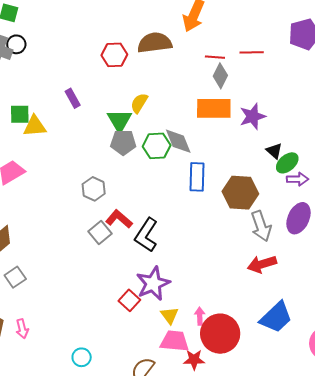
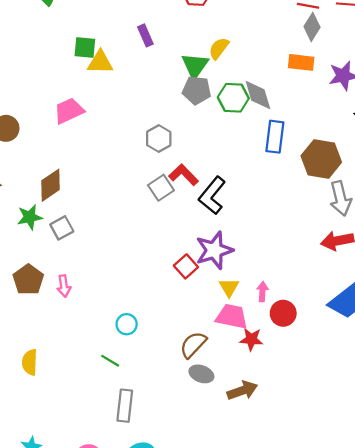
orange rectangle: (214, 108) -> (301, 62), size x0.7
red circle: (220, 334) -> (283, 313), size x0.6

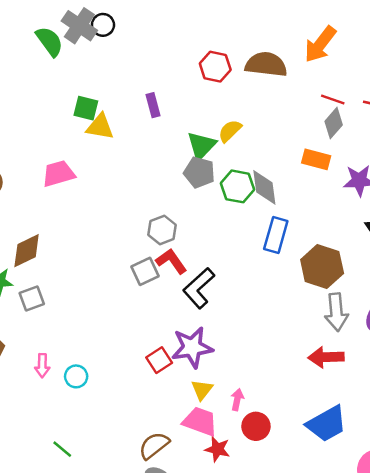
gray hexagon: (159, 138) -> (162, 230), moved
pink arrow: (64, 286) -> (42, 366), moved
cyan circle: (127, 324) -> (76, 376), moved

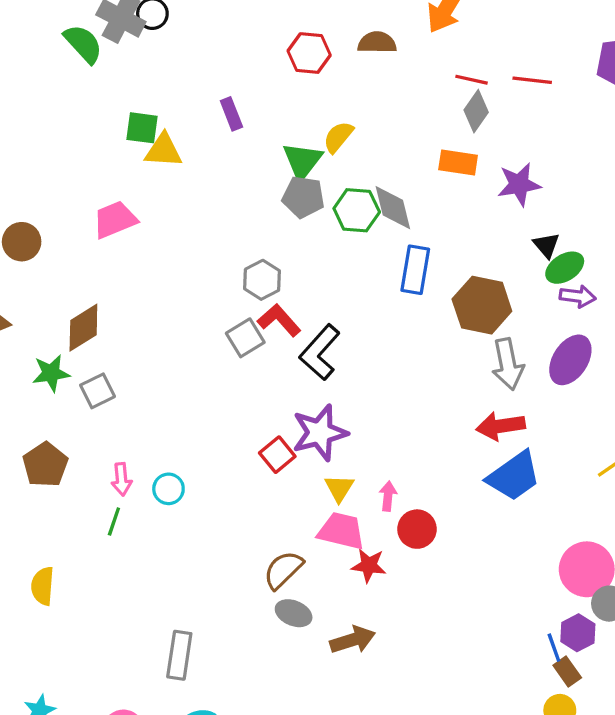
brown semicircle: (266, 64) -> (377, 43), size x0.7
blue trapezoid: (327, 424) -> (514, 476), moved
green line: (62, 449) -> (114, 522), moved, turned 75

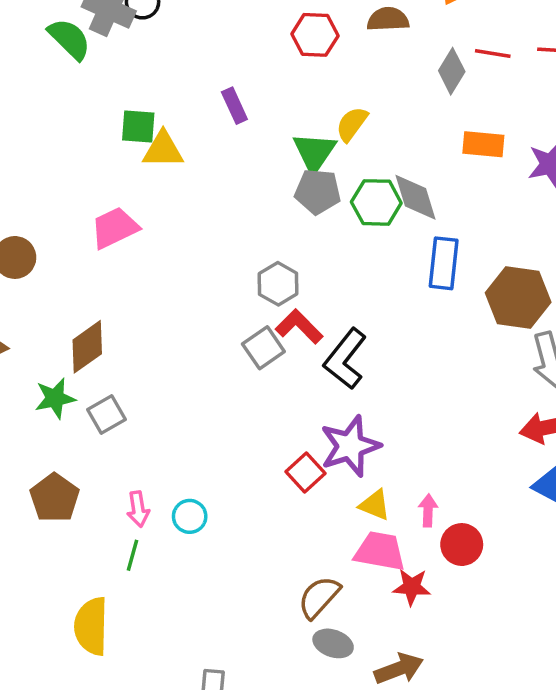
gray diamond: (476, 111) -> (452, 71), moved
yellow triangle: (339, 488) -> (375, 505), turned -36
yellow semicircle: (43, 586) -> (91, 626), moved, size x1.4

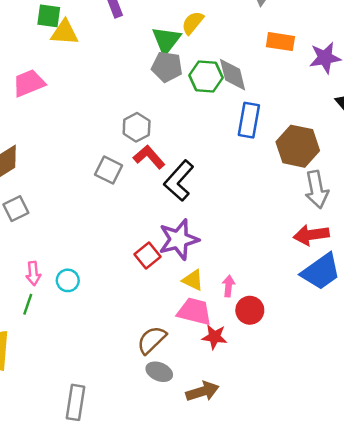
gray square: (263, 348) -> (109, 170), moved, turned -32

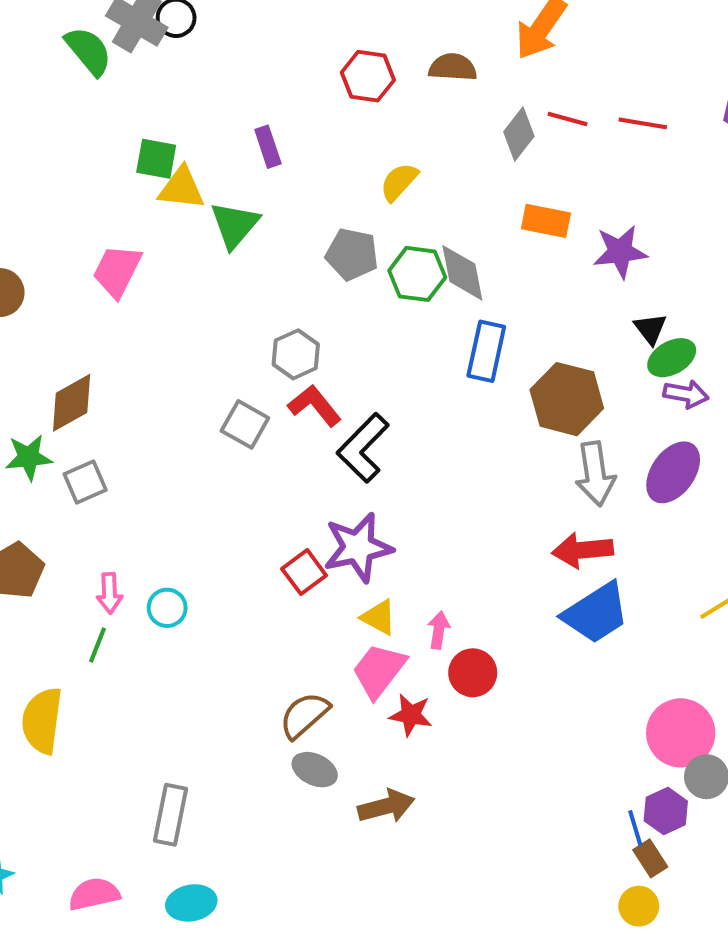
green triangle: (166, 40) -> (235, 225), moved
pink trapezoid: (29, 83) -> (117, 271), turned -44
pink trapezoid: (194, 311) -> (379, 670), turned -69

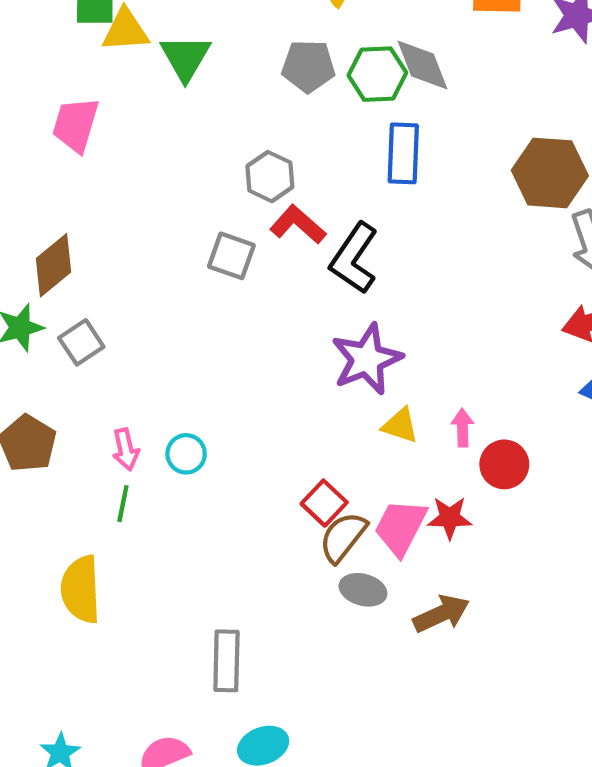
blue rectangle: (486, 351) -> (403, 153), moved
red square: (304, 572) -> (324, 503), moved
pink trapezoid: (379, 670) -> (400, 527), moved

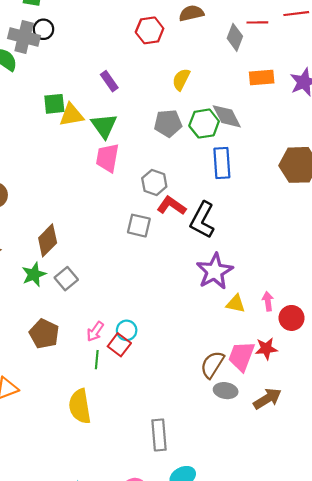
pink trapezoid: (76, 125) -> (107, 158), moved
pink arrow: (126, 449) -> (95, 331), turned 54
red square: (324, 503) -> (119, 345), moved

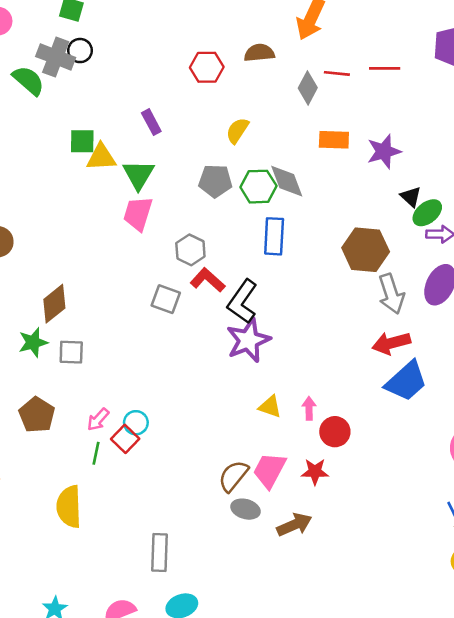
purple star: (215, 271) -> (248, 340), moved
gray square: (66, 279) -> (71, 352), turned 35
red star: (266, 349) -> (315, 472), moved

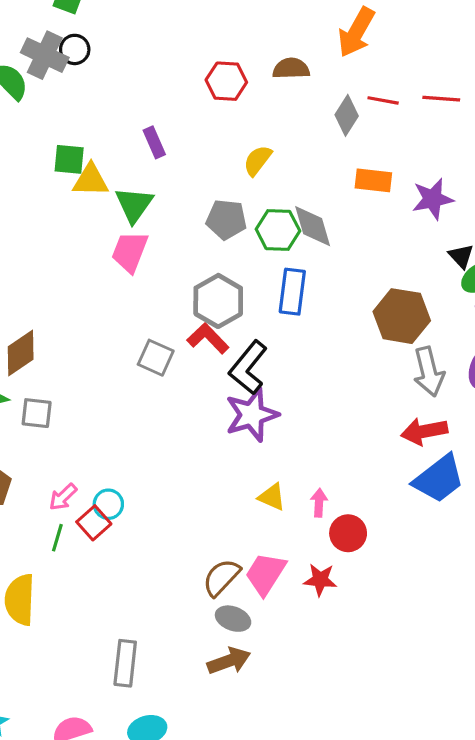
gray hexagon: (190, 250) -> (218, 301), moved, size x1.4
brown arrow: (294, 525) -> (229, 661), moved

